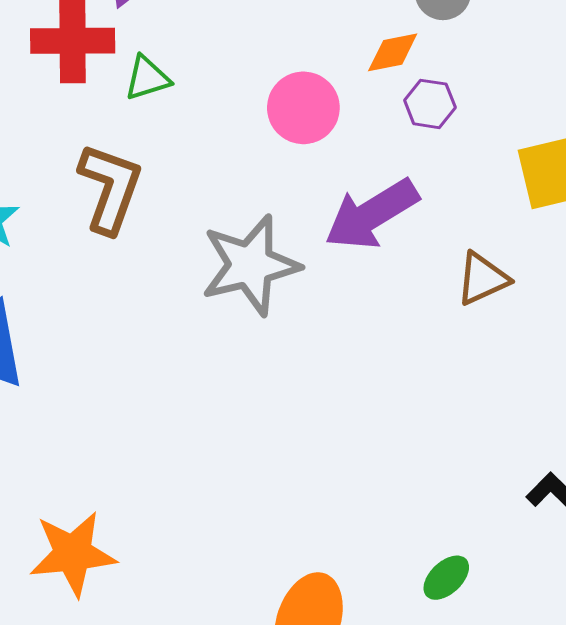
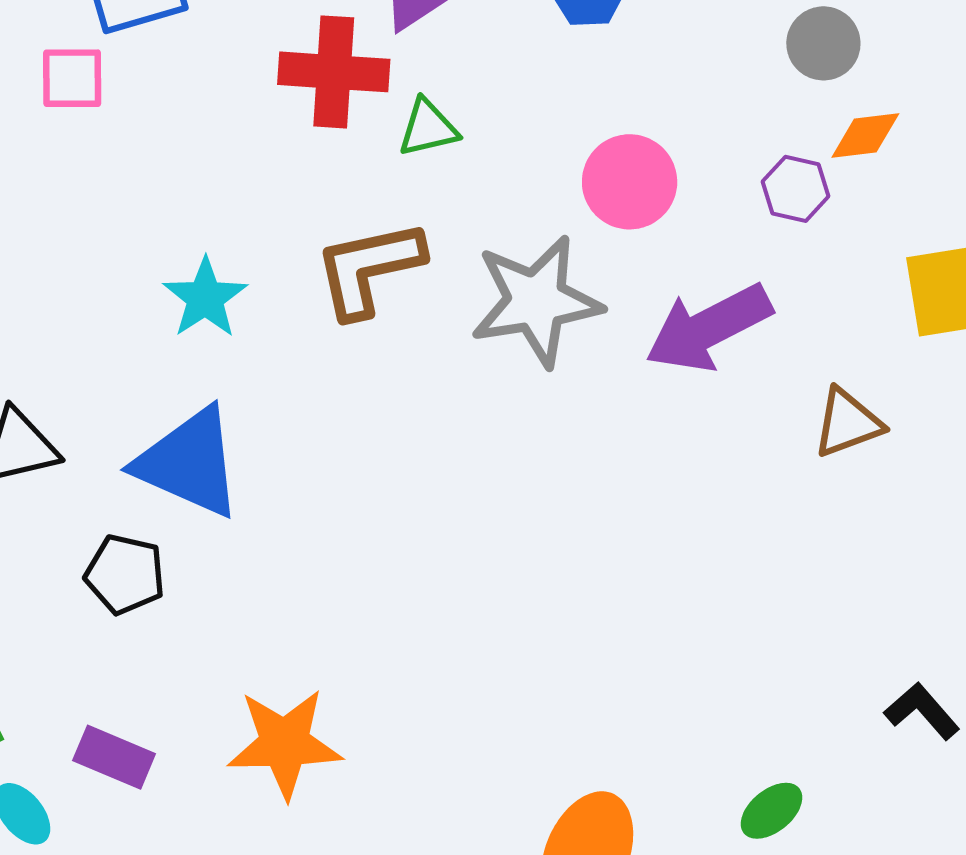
orange diamond: (393, 52) -> (865, 135), moved
brown L-shape: (110, 188) -> (369, 268), turned -126
gray star: (250, 265) -> (536, 301), moved

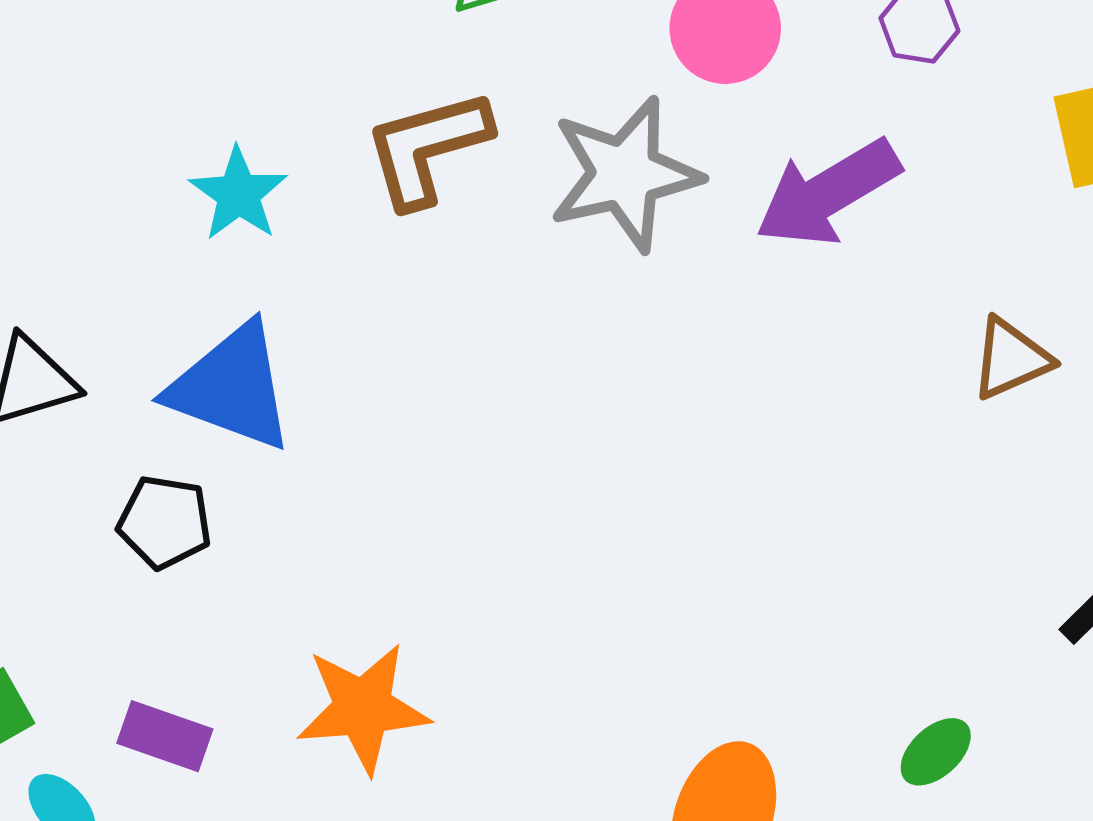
brown triangle: (848, 423) -> (1011, 359), moved

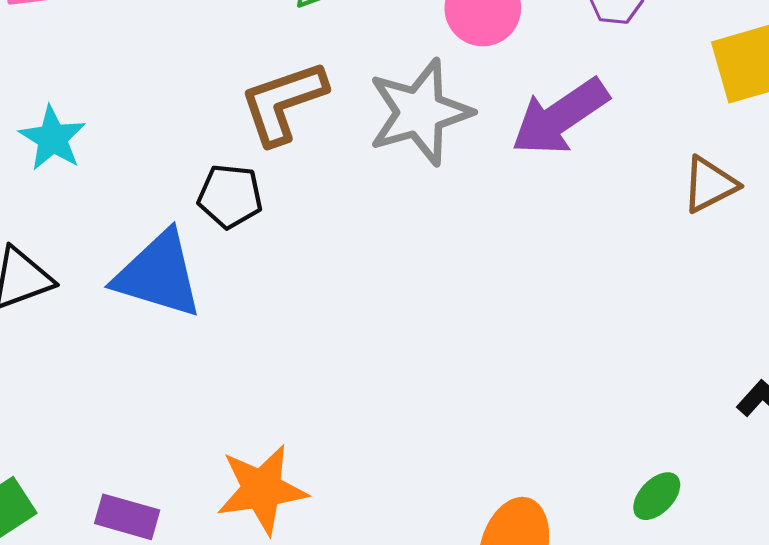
cyan star: (238, 194) -> (52, 138), moved
brown triangle: (1011, 359) -> (710, 185), moved
black pentagon: (165, 522) -> (230, 196), moved

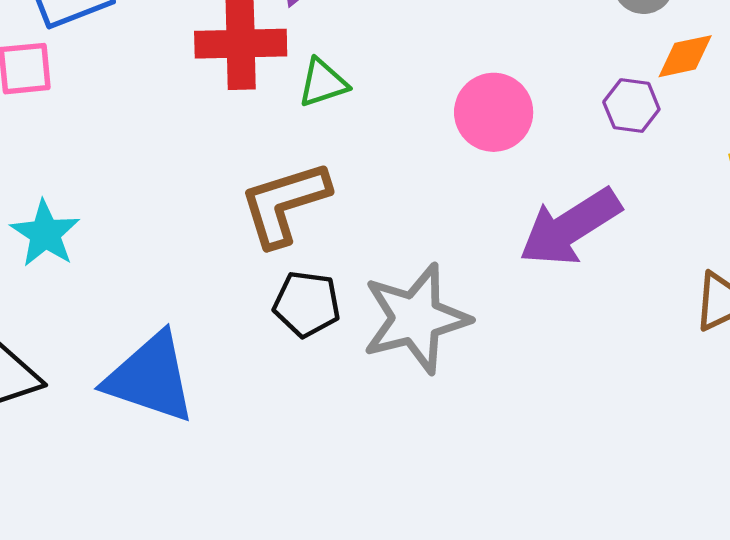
gray star: (420, 112) -> (416, 318), moved
black pentagon: (230, 196) -> (307, 304), moved

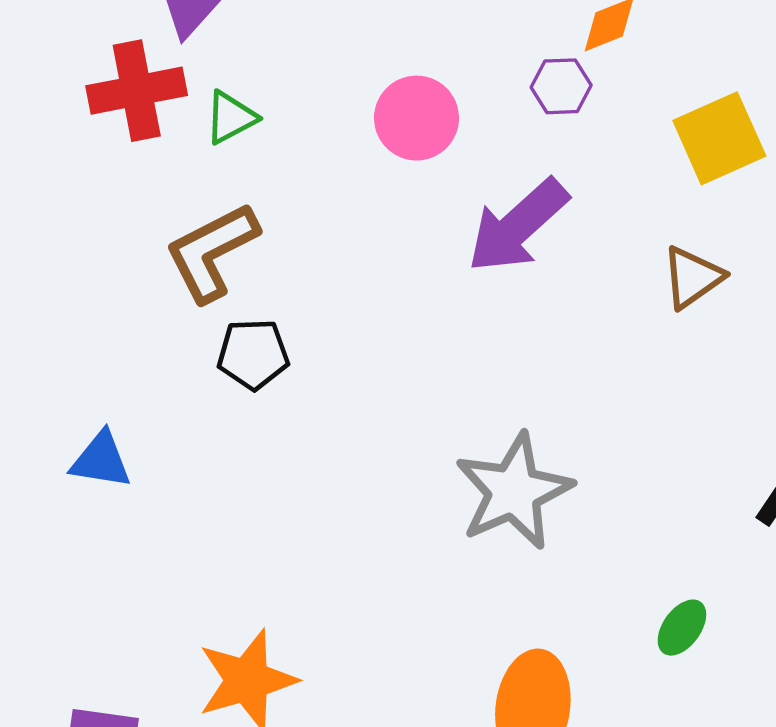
gray star: (416, 318) -> (514, 491), moved
blue triangle: (150, 378) -> (101, 460), size x0.6

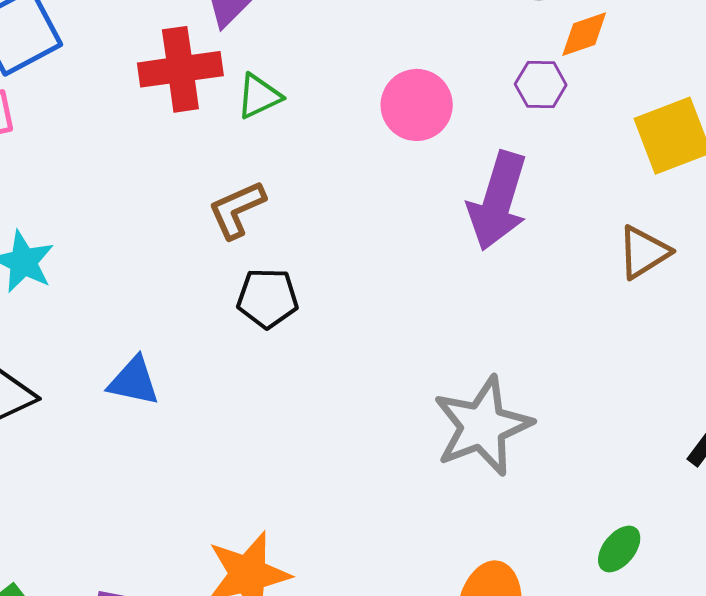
purple arrow: (518, 226) -> (498, 201), turned -34
brown L-shape: (212, 252) -> (237, 210), size x0.7

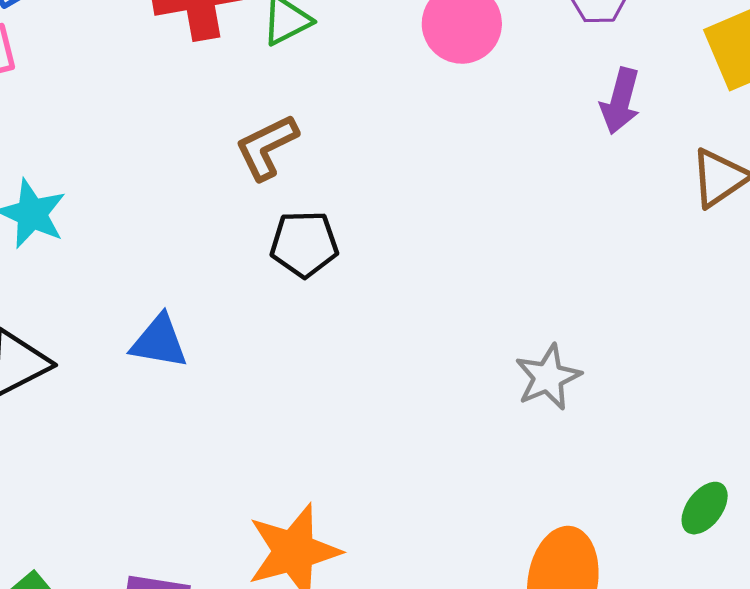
purple arrow: (498, 201) -> (620, 101), moved, size x0.6
gray star: (483, 426) -> (548, 377), size x0.6

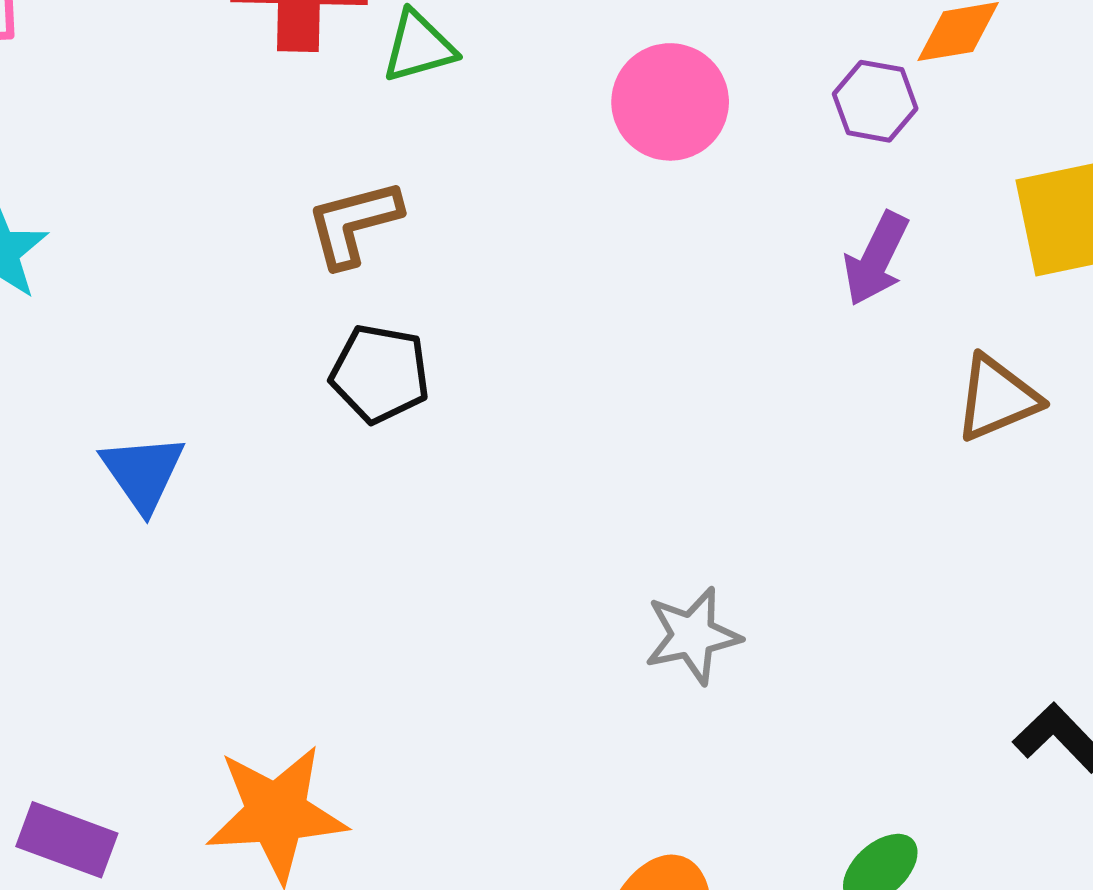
blue triangle: (159, 342) -> (143, 473), turned 34

